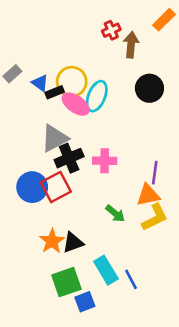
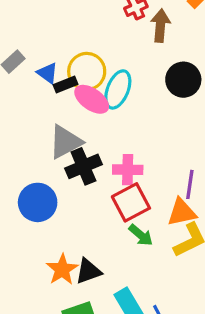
red square: (56, 187) -> (131, 202), moved

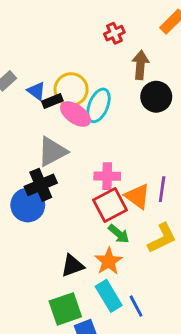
brown arrow: (160, 26) -> (140, 65), moved
black cross: (83, 166) -> (41, 185), moved
orange triangle: (182, 212) -> (137, 196), moved, turned 48
orange star: (62, 270) -> (109, 261), moved

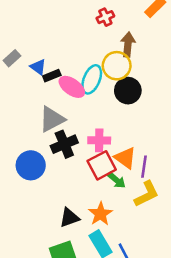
yellow circle: (71, 90) -> (117, 66), moved
black circle: (156, 97) -> (128, 91), moved
black cross: (41, 185) -> (64, 144), moved
purple line: (162, 189) -> (144, 167), moved
green arrow: (119, 234) -> (117, 180), moved

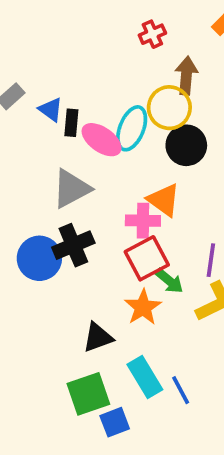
black rectangle: (52, 76) -> (71, 123), turned -63
black cross: (64, 144) -> (73, 245), moved
orange triangle: (125, 158) -> (164, 200), moved
orange star: (100, 214) -> (143, 307), moved

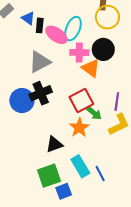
yellow circle: (169, 108) -> (107, 17), moved
black circle: (186, 145) -> (103, 49), moved
pink cross: (143, 221) -> (79, 53), moved

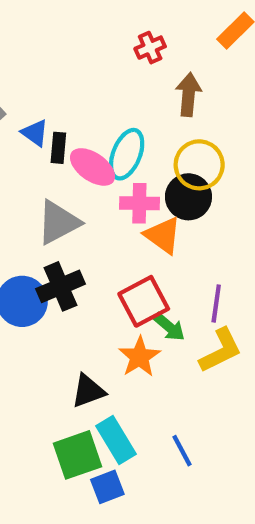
yellow circle: (107, 17) -> (199, 165), moved
cyan rectangle: (80, 166) -> (116, 440), moved

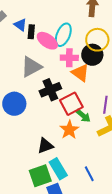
black cross: (61, 286) -> (50, 90), moved

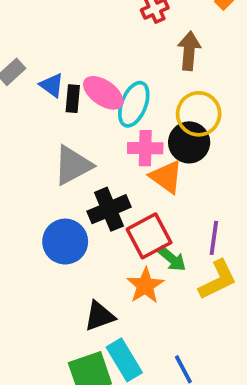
pink ellipse: (47, 41) -> (103, 93), moved
blue circle: (14, 104) -> (65, 242), moved

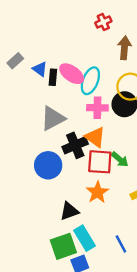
orange triangle: (166, 177) -> (95, 137), moved
red square: (149, 236) -> (100, 162), turned 32
green arrow: (172, 259) -> (120, 159), moved

